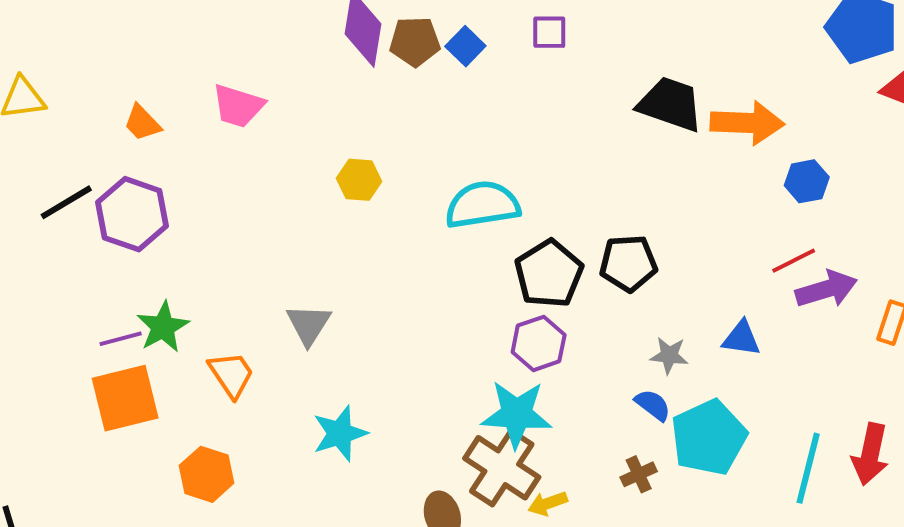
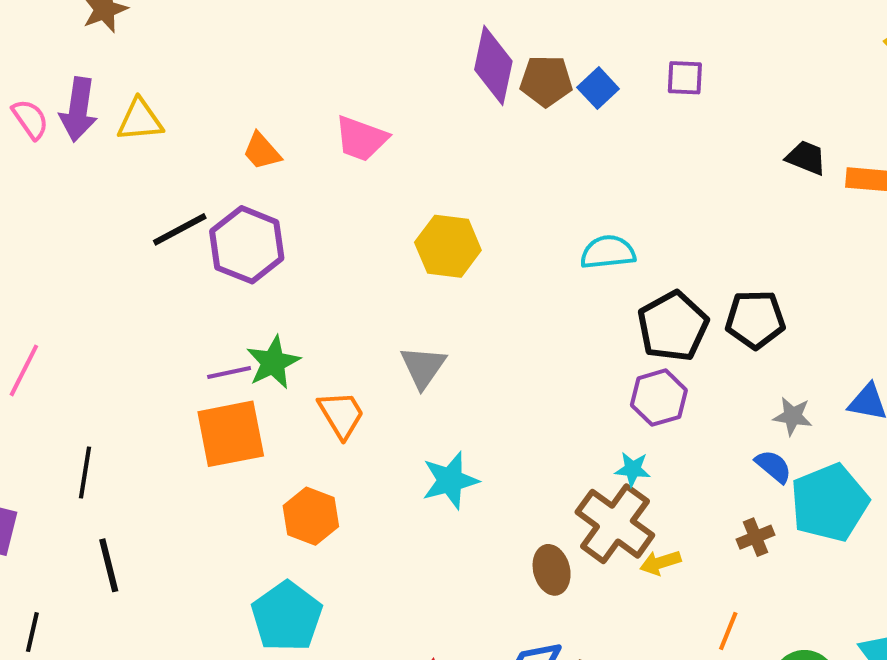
black trapezoid: (670, 104) -> (806, 158), size x0.6
yellow hexagon: (359, 180) -> (448, 246), moved, size x1.4
cyan semicircle: (482, 205) -> (608, 252), size x0.7
cyan star: (516, 414) -> (633, 469), size x0.5

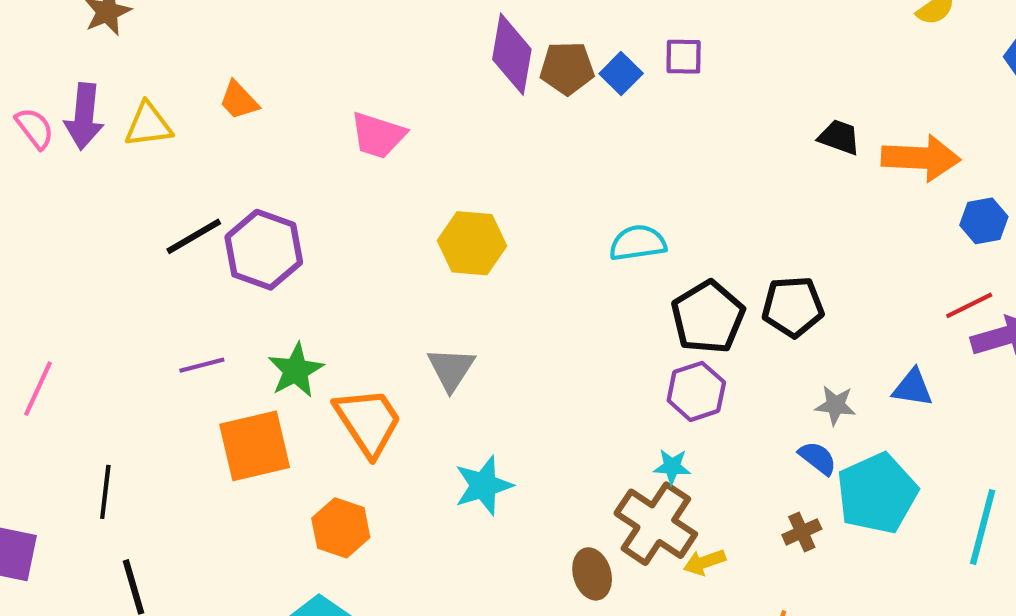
purple square: (685, 78) -> (684, 57), moved
orange trapezoid: (262, 151) -> (239, 100), moved
purple line: (229, 373) -> (202, 365), moved
orange trapezoid: (341, 415) -> (368, 422), size x1.4

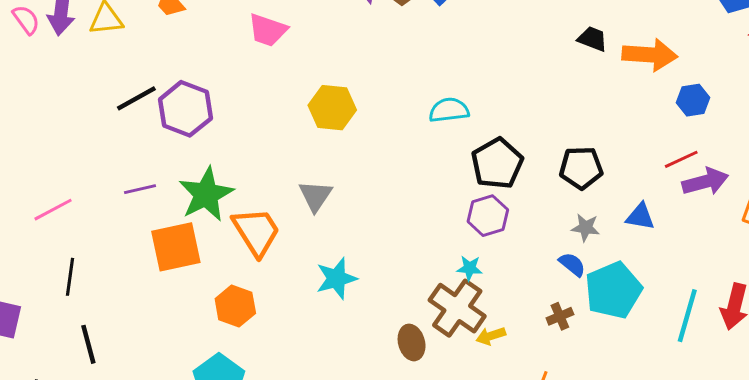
black pentagon: (793, 307) -> (581, 168), moved
green star: (296, 370) -> (206, 194), size x1.4
pink line: (38, 389) -> (53, 210), moved, turned 36

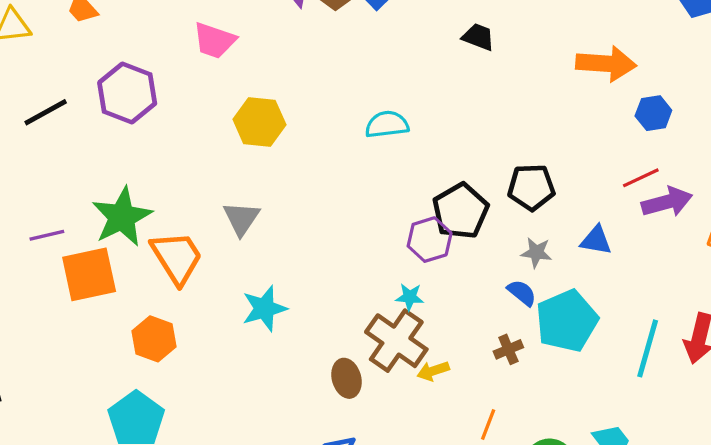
pink trapezoid: (268, 30) -> (214, 41), moved
black trapezoid: (592, 39) -> (478, 37), moved
purple hexagon: (185, 109) -> (127, 93), moved
black pentagon: (497, 163) -> (461, 211), moved
purple line: (140, 189) -> (47, 235), moved

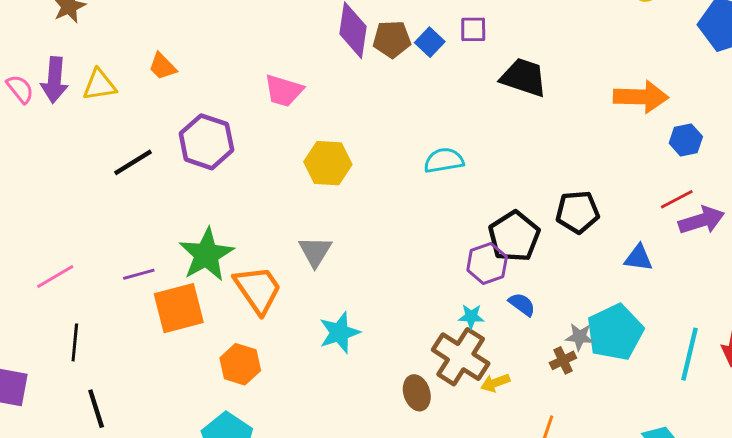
black trapezoid: (478, 37) -> (524, 77), size x1.6
gray star: (536, 252) -> (579, 337), moved
blue semicircle: (522, 293) -> (522, 304), moved

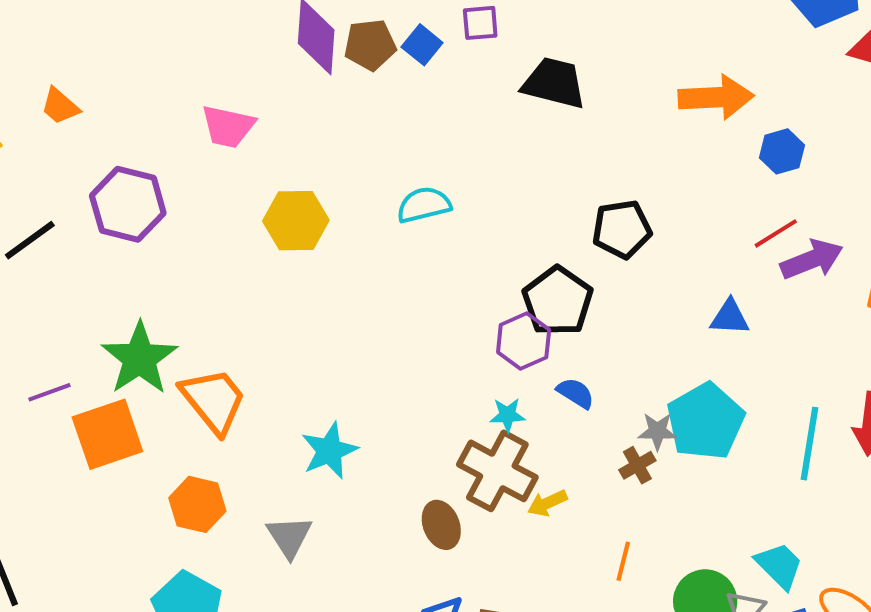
cyan semicircle: (444, 160) -> (424, 205), moved
black pentagon: (578, 212) -> (622, 229), moved
gray triangle: (315, 251) -> (289, 537), moved

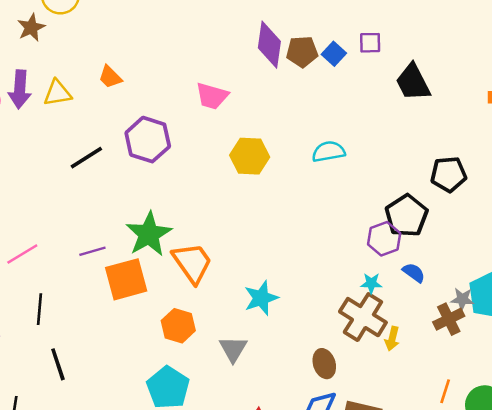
black trapezoid: (554, 83) -> (413, 82), turned -135
brown cross: (637, 465) -> (449, 319), size x1.4
yellow arrow: (547, 503) -> (392, 339), turned -55
brown ellipse: (441, 525) -> (324, 364), moved
orange line: (623, 561) -> (445, 391), moved

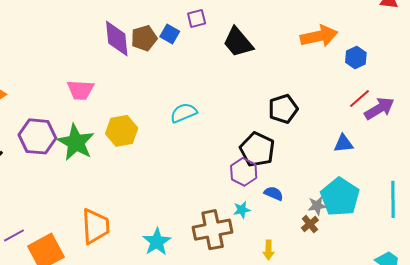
green star: (149, 234) -> (76, 142), moved
orange trapezoid: (192, 263) -> (96, 226), turned 45
brown cross: (363, 317) -> (213, 230), moved, turned -30
brown cross: (449, 319) -> (310, 224), size x0.7

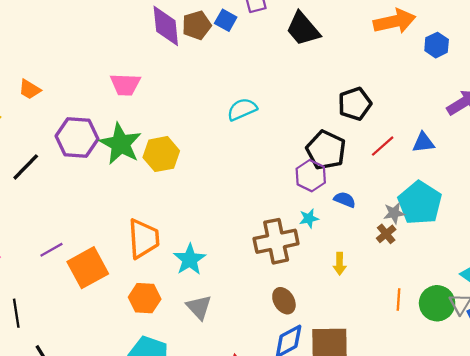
red line: (359, 98) -> (383, 146), moved
yellow hexagon: (122, 131) -> (161, 154), moved
cyan star: (157, 242) -> (190, 259), moved

